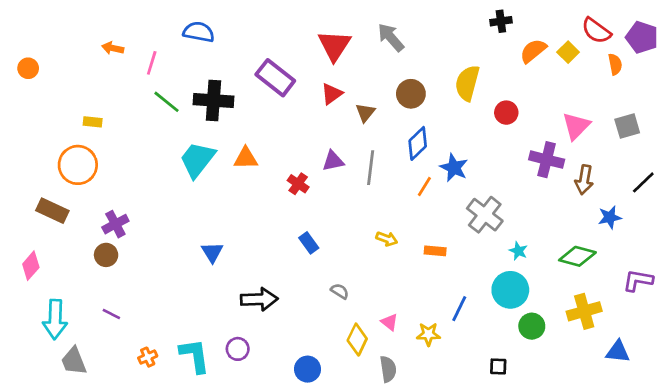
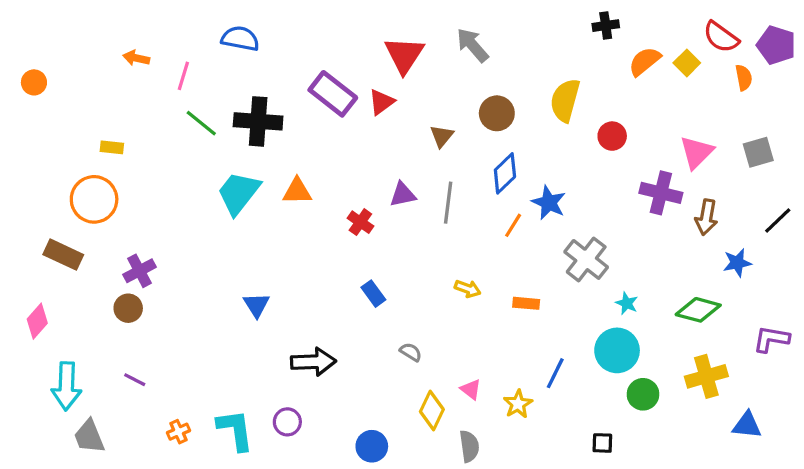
red triangle: (332, 94) -> (382, 102), moved
yellow star: (428, 334) -> (518, 404), turned -30

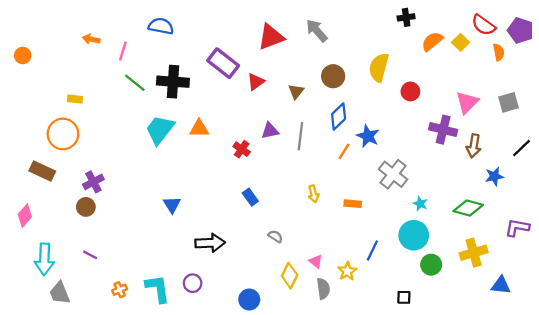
red triangle: (404, 55) -> (271, 37), turned 36
red triangle: (382, 102) -> (256, 82), moved
yellow arrow: (468, 289) -> (313, 194), turned 56
gray semicircle: (469, 446) -> (323, 289), moved

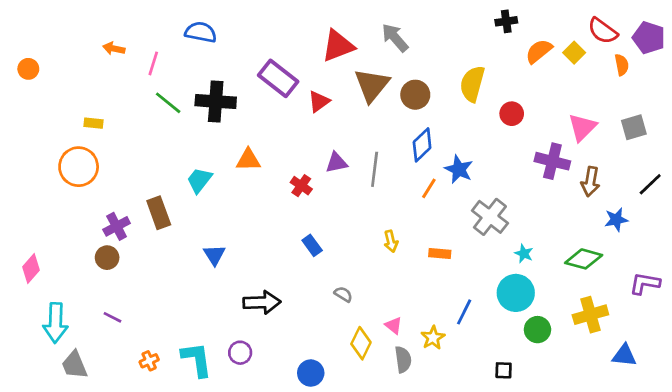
brown triangle: (296, 91) -> (372, 85), moved, size x1.8
cyan trapezoid: (160, 130) -> (199, 180), moved, size x0.7
brown rectangle: (42, 171) -> (159, 213), moved, turned 45

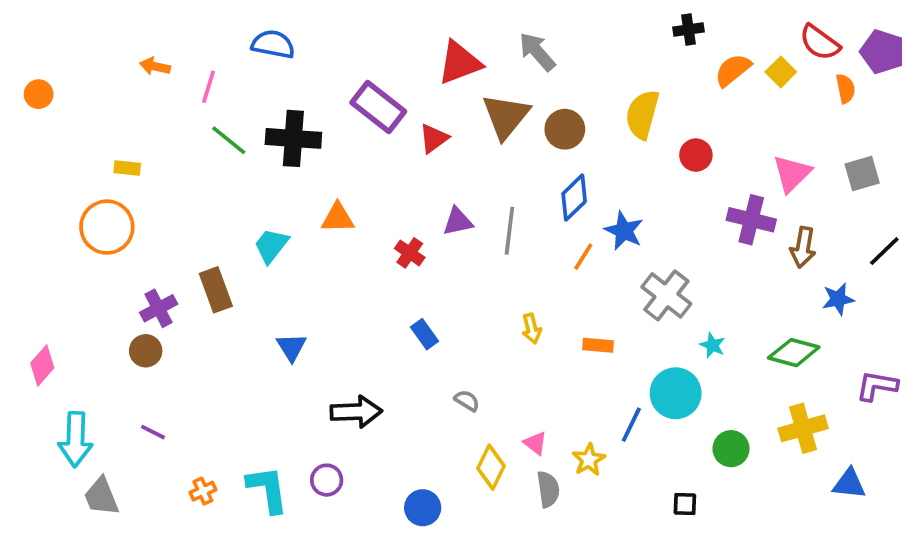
cyan circle: (516, 293) -> (676, 393), moved

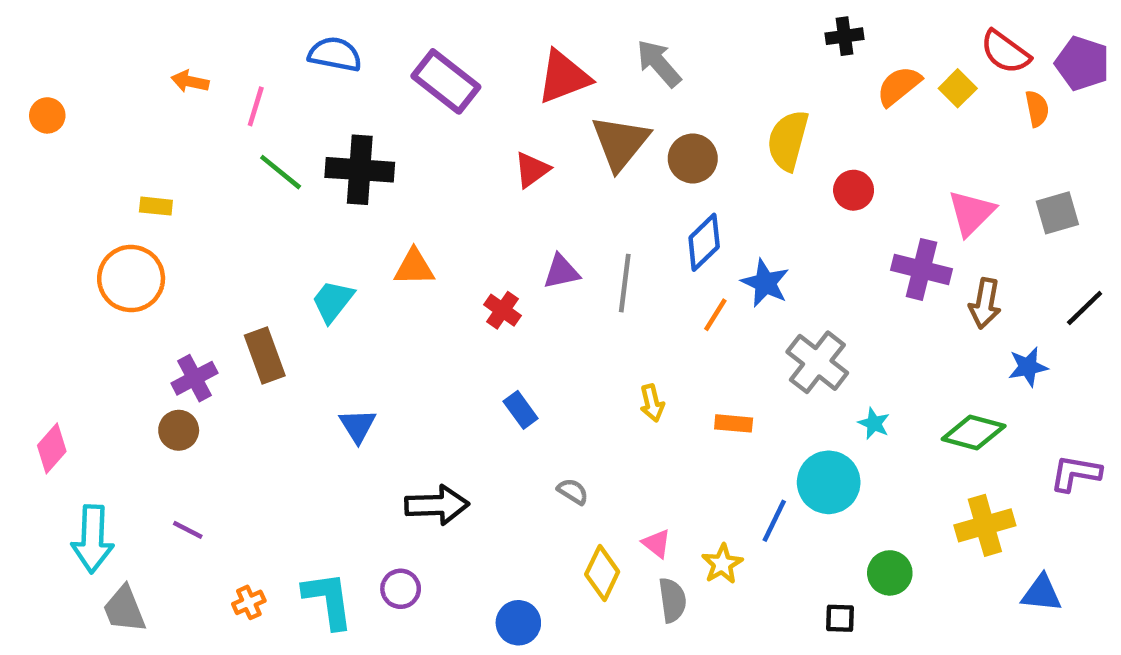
purple rectangle: (378, 107) -> (446, 81), moved
green circle: (731, 449) -> (890, 573), moved

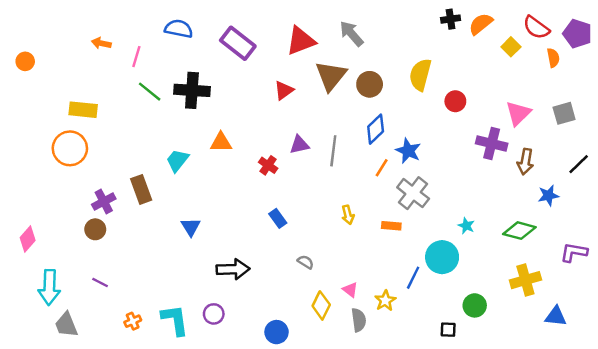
orange semicircle: (899, 86) -> (481, 24), moved
yellow rectangle: (156, 206) -> (83, 110), size x1.6
gray cross: (817, 362) -> (413, 193), moved

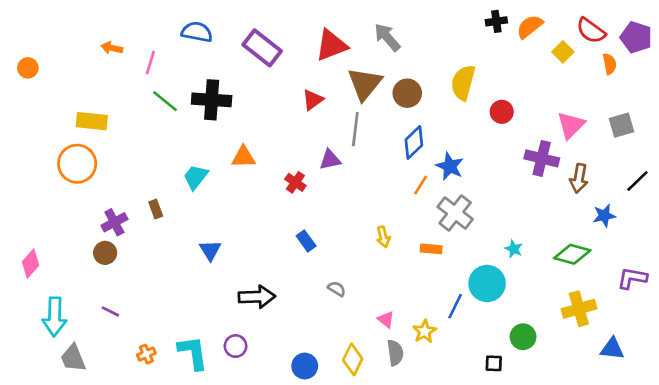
gray line: (333, 151) -> (355, 129), moved
brown rectangle: (141, 189) -> (156, 209), size x0.6
yellow diamond: (321, 305) -> (353, 359), moved

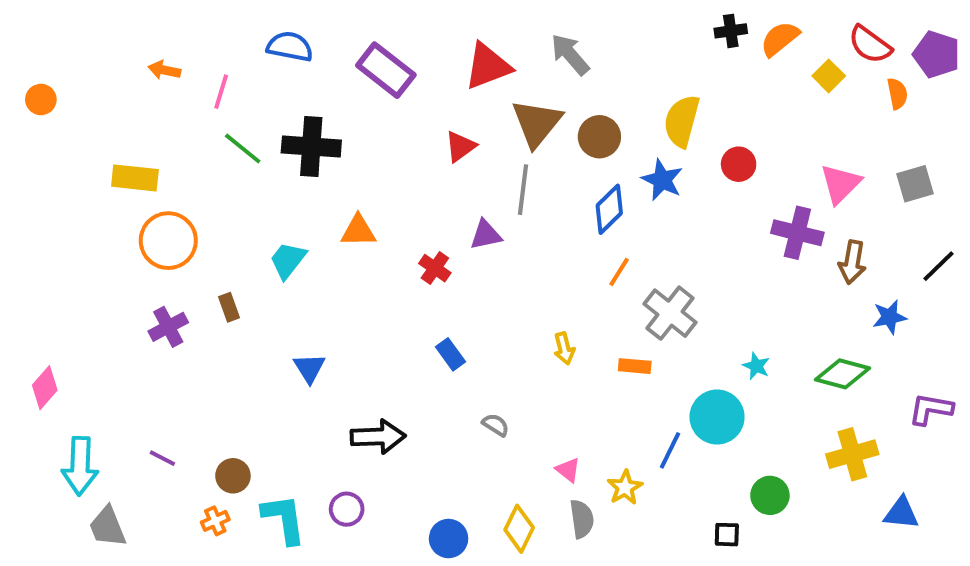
orange circle: (77, 164) -> (168, 241), moved
blue star: (450, 166) -> (662, 180), moved
brown circle: (105, 253) -> (233, 476), moved

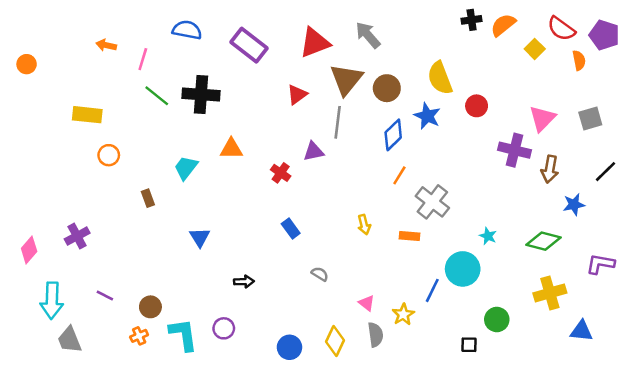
yellow semicircle: (682, 121) -> (440, 78), turned -36
orange circle: (168, 241) -> (109, 155), size x0.6
purple cross: (168, 327) -> (77, 236), moved
black arrow: (378, 437) -> (244, 282), size x0.6

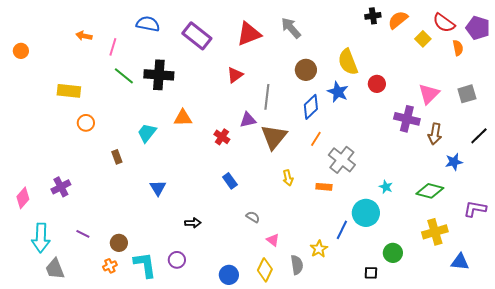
brown triangle: (346, 79) -> (274, 137), moved
pink triangle: (367, 303) -> (273, 240), moved

